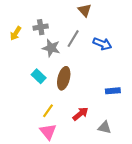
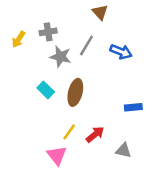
yellow line: (48, 111) -> (69, 132), moved

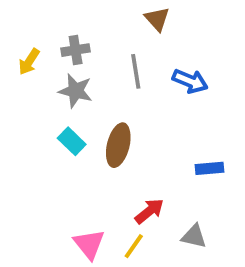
gray line: (86, 45) -> (136, 71), turned -40
gray star: (60, 57) -> (76, 91), moved
yellow line: (69, 132) -> (134, 246), moved

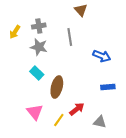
blue arrow: (190, 81) -> (102, 56), moved
brown ellipse: (118, 145) -> (57, 87), moved
pink triangle: (89, 244) -> (35, 112), moved
yellow line: (134, 246) -> (59, 120), moved

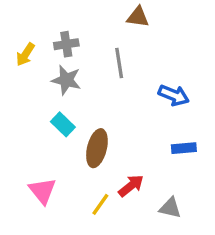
brown triangle: (81, 10) -> (138, 17), turned -40
pink triangle: (35, 112) -> (42, 191), moved

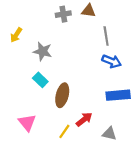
gray cross: (66, 44) -> (63, 14), moved
gray line: (119, 63) -> (106, 36), moved
blue rectangle: (184, 148) -> (118, 95), size x1.5

